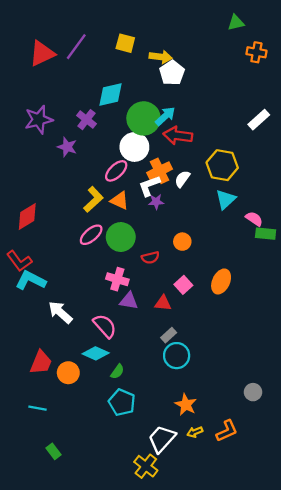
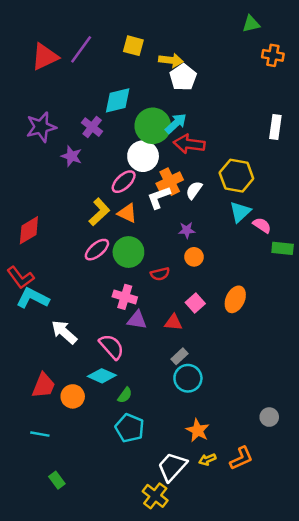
white rectangle: (259, 120) -> (275, 127), turned -40
purple star: (156, 202) -> (187, 230), moved
pink semicircle: (254, 219) -> (262, 225), moved

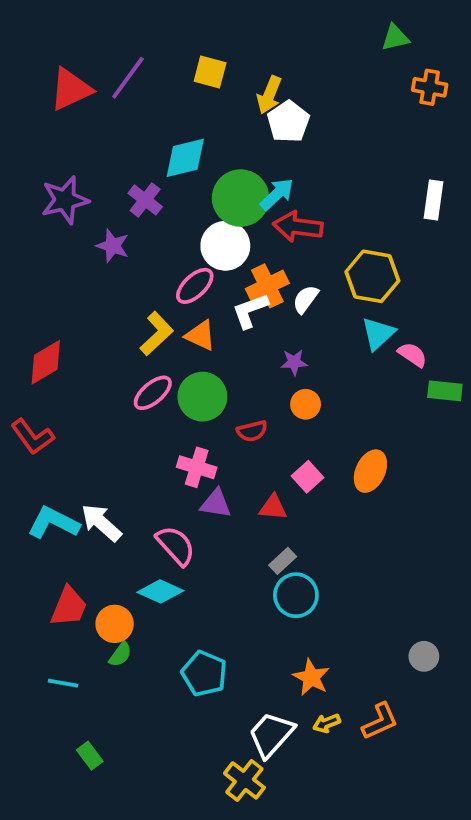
yellow arrow: (171, 60) -> (269, 95), turned 105
cyan L-shape: (33, 298) -> (53, 523), moved
green semicircle: (125, 395) -> (120, 654), moved

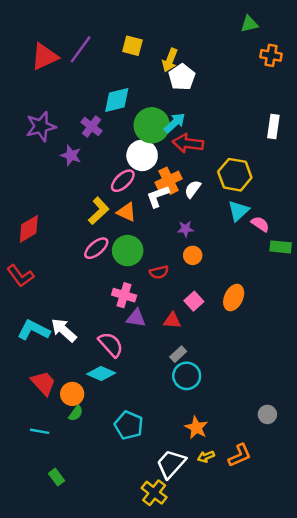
red trapezoid: (69, 607) -> (43, 383), turned -64

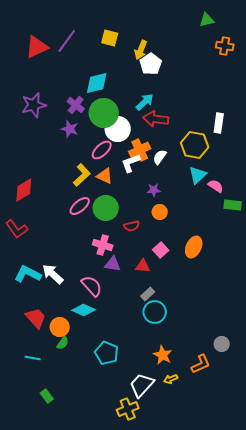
green circle: (152, 125) -> (104, 113), moved
white rectangle: (273, 126) -> (219, 123), moved
purple star: (71, 155) -> (70, 129), moved
orange L-shape: (240, 455) -> (201, 364), moved
yellow cross: (154, 493) -> (128, 409), turned 30

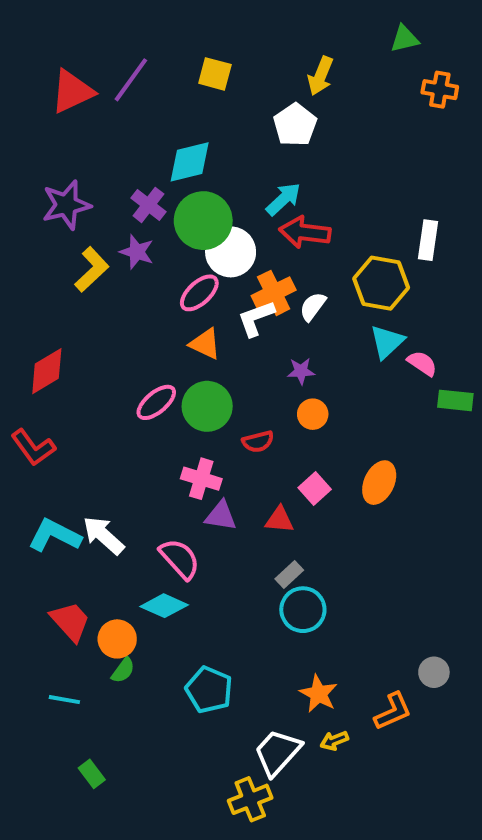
yellow arrow: (141, 50) -> (321, 76), moved
yellow L-shape: (82, 175) -> (92, 269), moved

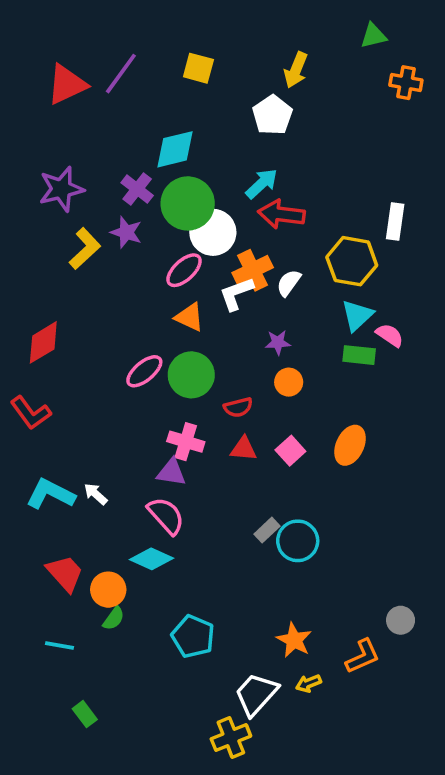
green rectangle: (455, 400) -> (359, 355), moved
purple triangle: (221, 516) -> (171, 472), moved
red triangle: (279, 520) -> (244, 449), moved
white arrow: (103, 535) -> (96, 494), size x0.6
cyan circle: (303, 610) -> (298, 541), moved

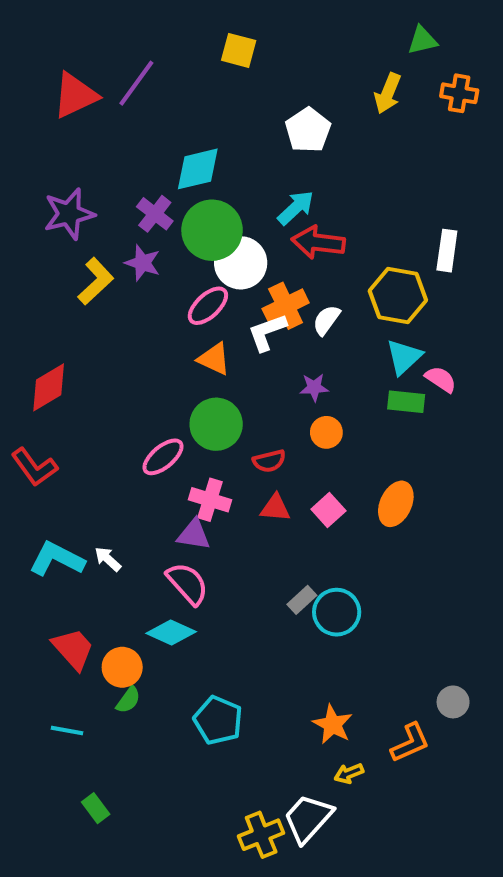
yellow square: (198, 68) -> (239, 50), moved
yellow arrow: (296, 70) -> (388, 93), moved
pink ellipse: (144, 371) -> (163, 457), moved
white trapezoid: (256, 694) -> (308, 818), moved

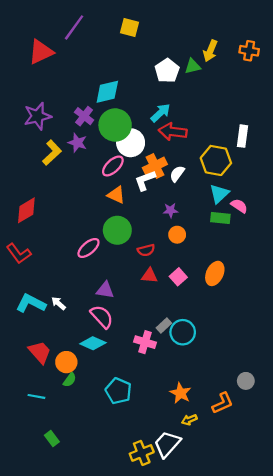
green triangle: (422, 40) -> (193, 66), moved
purple line: (136, 83) -> (74, 27), moved
pink cross: (210, 500) -> (145, 342), moved

